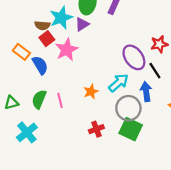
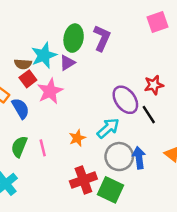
blue arrow: (146, 92) -> (139, 158), moved
red cross: (96, 129) -> (83, 180), size x1.5
green square: (131, 129) -> (111, 190), moved

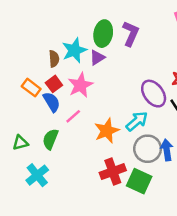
brown semicircle: (23, 64) -> (54, 59), turned -98
red square: (28, 79) -> (54, 84), moved
orange star: (77, 138) -> (107, 131), size x1.5
pink line: (43, 148) -> (73, 116), moved, turned 63

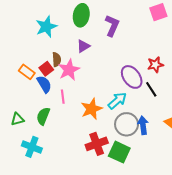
green ellipse: (103, 34) -> (81, 15), moved
cyan star: (74, 50) -> (46, 27), moved
brown semicircle: (54, 59) -> (57, 60), moved
pink line: (73, 116) -> (63, 97), turned -56
cyan cross: (37, 175) -> (32, 147), turned -30

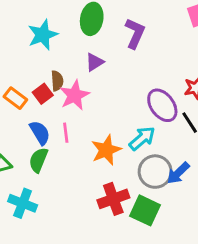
blue semicircle: (44, 84) -> (40, 133), moved
blue arrow: (143, 125) -> (178, 173), turned -126

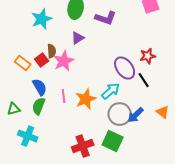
purple L-shape: (135, 33) -> (106, 18), turned 85
pink line: (66, 133) -> (64, 96), moved
red cross: (113, 199) -> (83, 146), moved

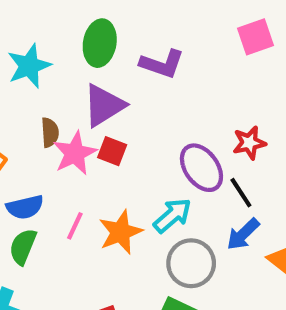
purple triangle: (78, 38) -> (104, 105), size x1.6
red square: (42, 60) -> (112, 151), moved, turned -32
blue semicircle: (40, 87) -> (25, 207), turned 108
pink line: (64, 96) -> (75, 226), turned 32
blue arrow: (136, 115) -> (243, 234), moved

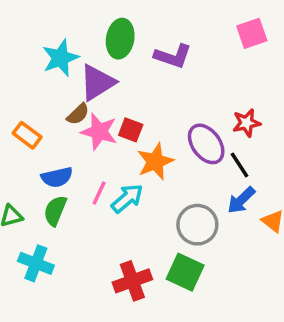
purple triangle: (104, 105) -> (97, 82), moved
brown semicircle: (50, 132) -> (78, 114), turned 50
pink star: (75, 153) -> (99, 132), turned -30
cyan arrow: (172, 215) -> (127, 198), moved
orange star: (120, 232) -> (155, 161), moved

